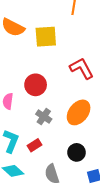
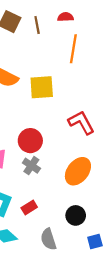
gray cross: (44, 117) -> (31, 166), moved

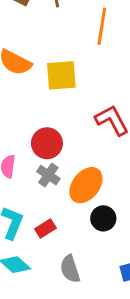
orange ellipse: (78, 171) -> (86, 185), moved
black circle: (76, 215) -> (103, 218), moved

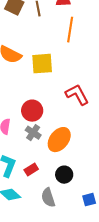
black circle: (103, 218) -> (64, 175), moved

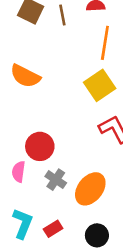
yellow square: (42, 64) -> (100, 85), moved, turned -30
red circle: (32, 111) -> (40, 146), moved

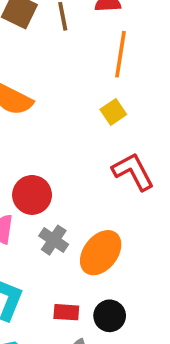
yellow square: (100, 85) -> (113, 112), size x0.6
red rectangle: (53, 229) -> (66, 312), moved, turned 36

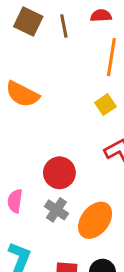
red circle: (32, 195) -> (59, 173), moved

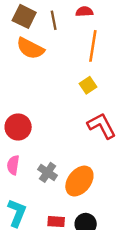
orange semicircle: (22, 94) -> (30, 48), moved
red circle: (59, 173) -> (18, 127), moved

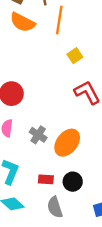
orange line: (93, 46) -> (59, 20), moved

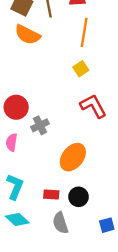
orange line: (59, 20) -> (84, 32), moved
gray cross: (38, 135) -> (40, 125), moved, turned 30

